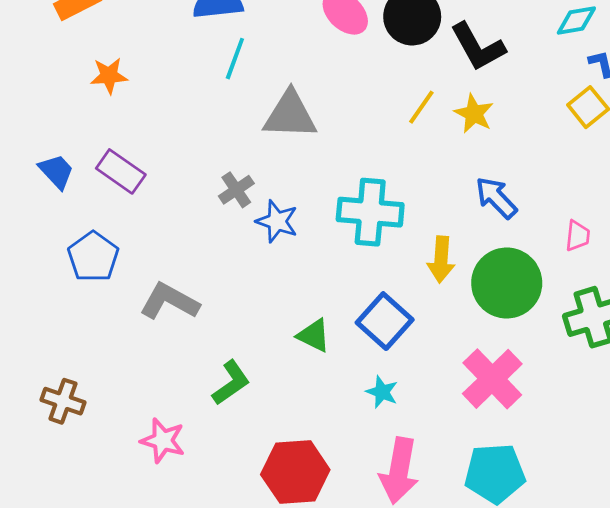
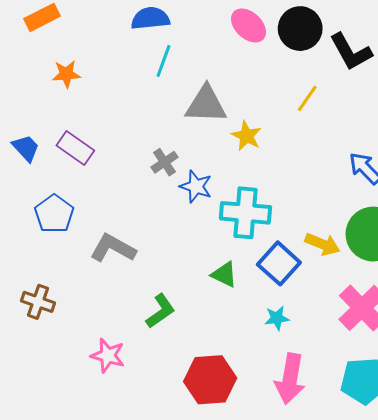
yellow star: (474, 114) -> (246, 136), moved
cyan cross: (370, 212) -> (245, 213), moved
yellow arrow: (441, 259) -> (322, 244), moved, turned -72
cyan star: (382, 392) -> (277, 318), turned -30
brown cross: (63, 401) -> (38, 302), moved

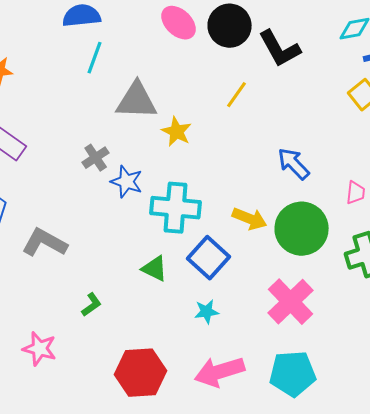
yellow arrow: (322, 244) -> (250, 219), moved
green L-shape: (160, 311) -> (92, 305), size x0.7
pink arrow: (290, 379) -> (220, 372), turned 63

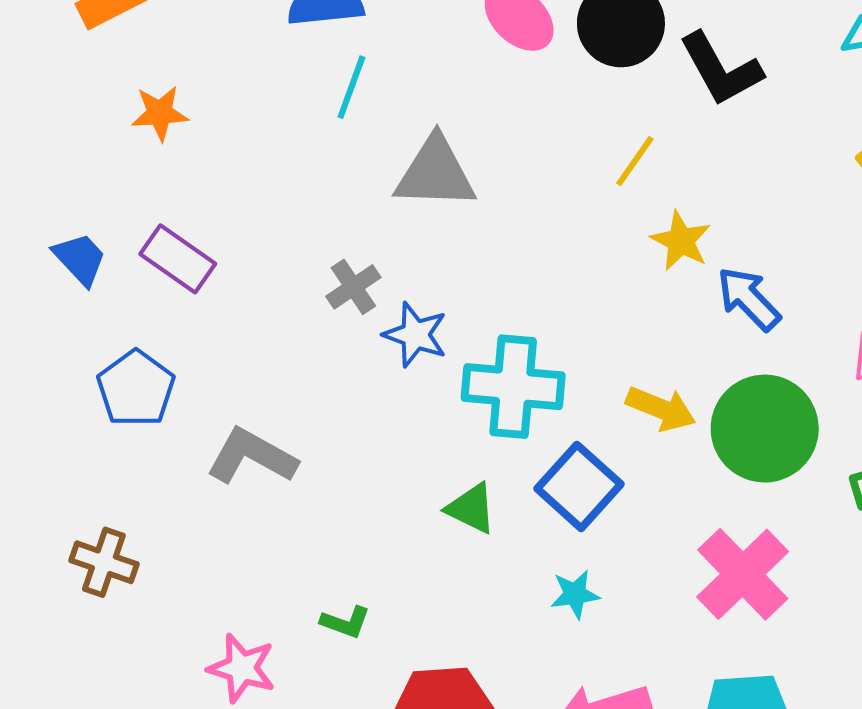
yellow star: (177, 132) -> (681, 241), moved
green L-shape: (92, 305) -> (345, 622), moved, turned 55

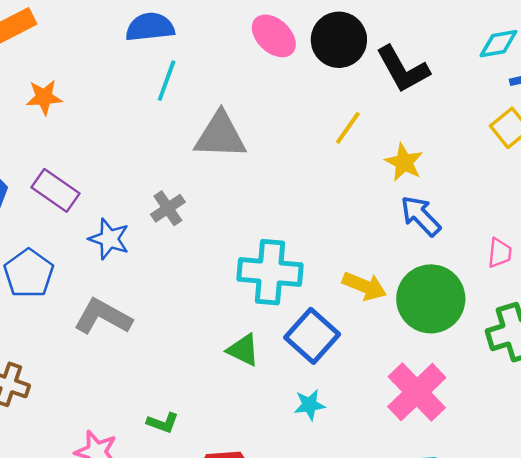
yellow star: (681, 241) -> (404, 162), moved
blue star: (415, 335) -> (109, 239), moved

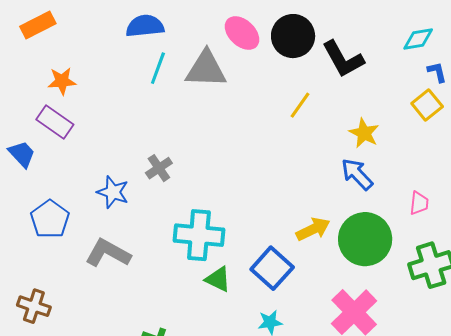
gray triangle: (220, 136) -> (206, 69), moved
yellow star: (404, 162) -> (364, 133), moved
purple rectangle: (56, 190) -> (55, 122), moved
cyan cross: (270, 272) -> (199, 235), moved
yellow arrow: (364, 286) -> (313, 229), turned -48

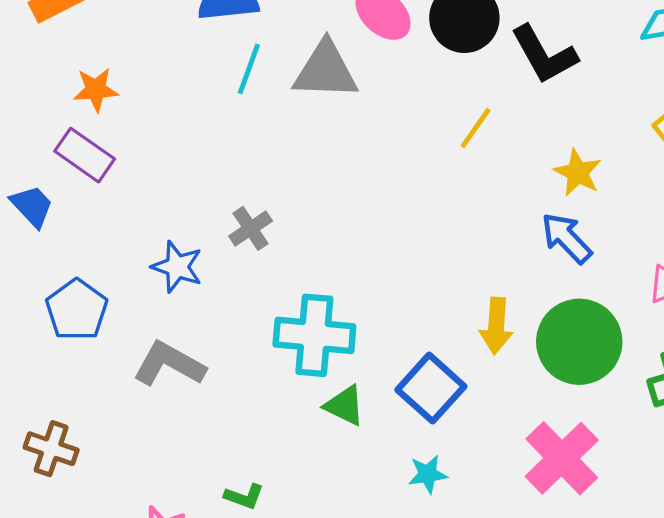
yellow arrow: (313, 229) -> (496, 326), turned 120

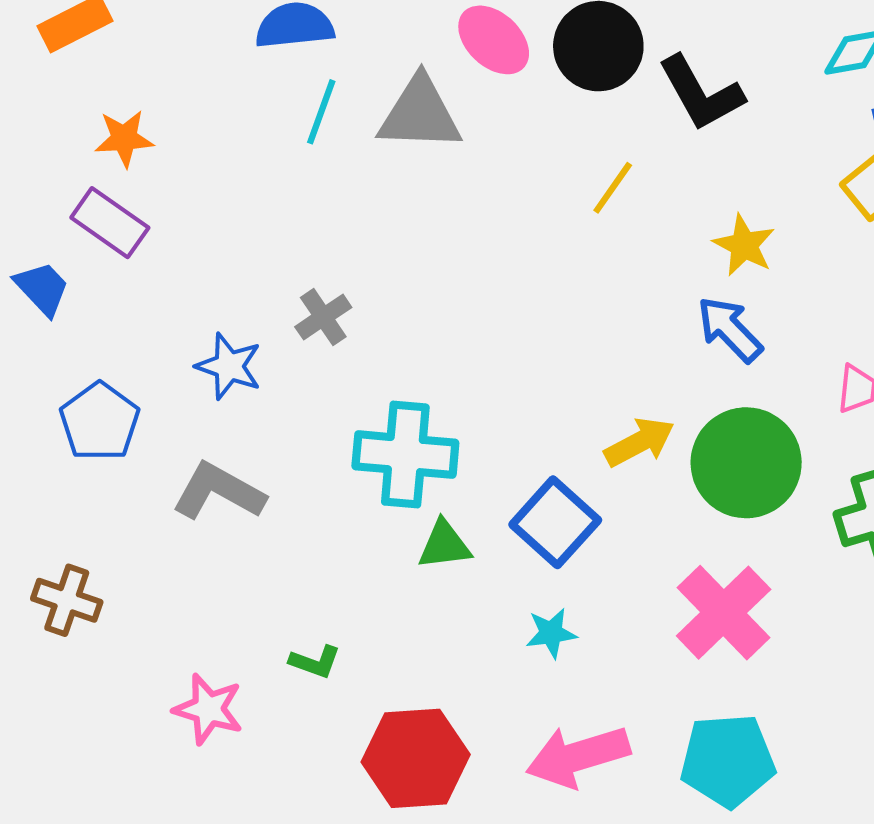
yellow arrow: (496, 326) -> (639, 442), turned -122
green triangle: (345, 406) -> (444, 545), turned -33

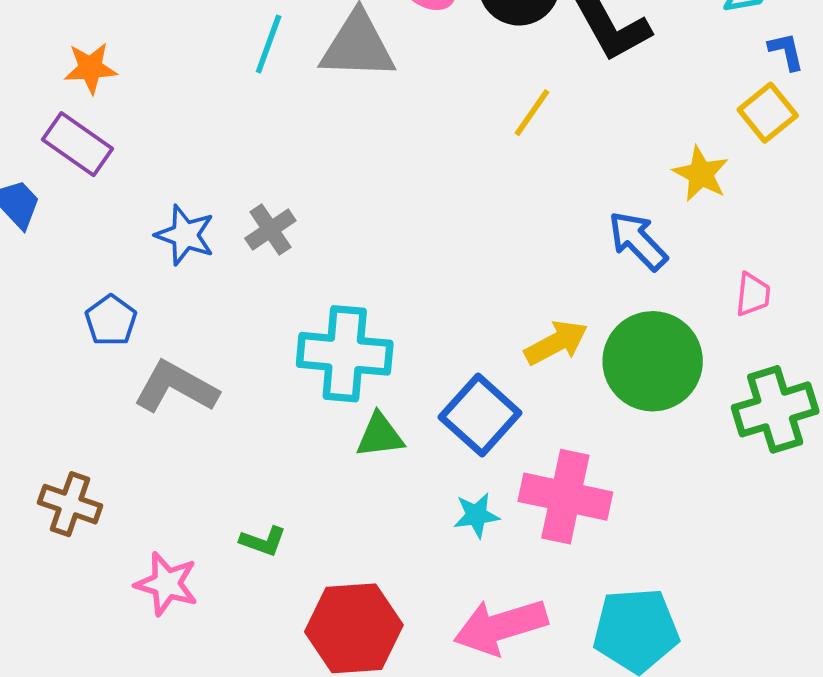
yellow star: (744, 245) -> (701, 174), moved
blue star: (229, 366) -> (185, 235), moved
blue pentagon: (100, 422) -> (111, 320), moved, size x0.7
brown cross: (67, 600) -> (70, 504), moved
pink cross: (724, 613) -> (565, 497), moved, turned -34

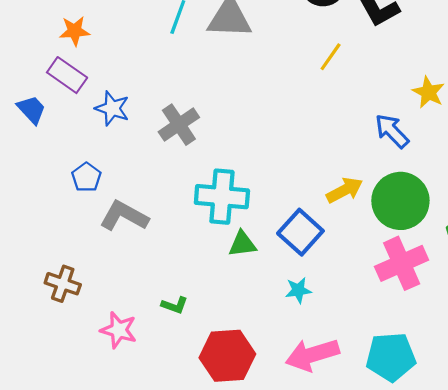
gray cross: (270, 230) -> (179, 125), size x1.4
blue star: (185, 235) -> (112, 108), moved
pink cross: (565, 497) -> (402, 263), moved, turned -36

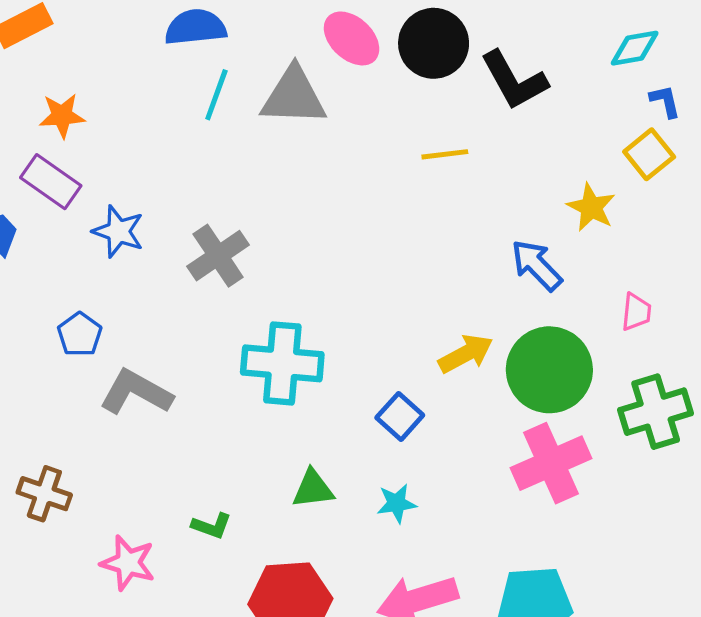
yellow line: (331, 57) -> (445, 154), turned 48
blue square: (300, 232) -> (400, 416), size x0.7
green triangle: (242, 244) -> (313, 489), moved

